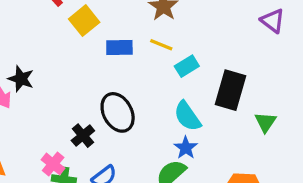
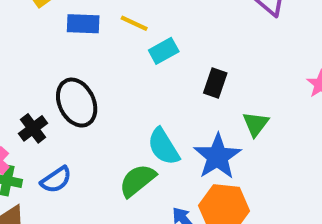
black rectangle: (231, 90) -> (215, 83), size x0.6
cyan semicircle: (187, 116) -> (163, 147), moved
blue star: (186, 148) -> (217, 157), moved, size x1.6

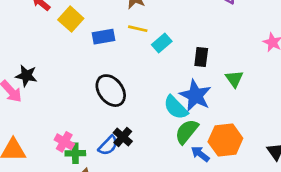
black cross: (33, 128) -> (123, 137), moved
blue star: (217, 157) -> (195, 96), moved
green semicircle: (137, 180) -> (187, 132), moved

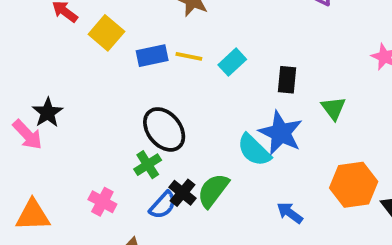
yellow line: (138, 29) -> (189, 56), moved
black star: (26, 76) -> (48, 113), turned 30
green semicircle: (187, 132) -> (213, 190), moved
orange hexagon: (225, 140) -> (354, 185), moved
green cross: (75, 153) -> (148, 165), moved, turned -30

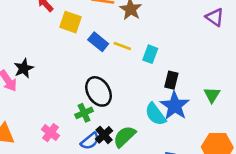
yellow square: (106, 33) -> (70, 22), turned -30
blue rectangle: (152, 56) -> (98, 42), turned 42
cyan rectangle: (232, 62) -> (150, 54), turned -36
black rectangle: (287, 80) -> (171, 80), moved

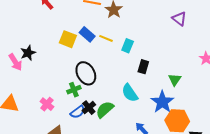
yellow square: (70, 22) -> (68, 39), moved
blue star: (175, 106) -> (162, 102), moved

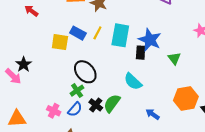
yellow line: (106, 38) -> (97, 33), turned -72
cyan rectangle: (128, 46) -> (120, 35), size x1.6
blue star: (162, 102) -> (150, 40), moved
blue semicircle: (78, 112) -> (75, 109), moved

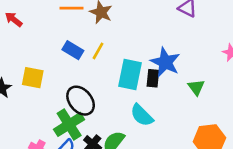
cyan rectangle: (120, 35) -> (130, 75), moved
yellow square: (60, 42) -> (33, 78), moved
green cross: (77, 91) -> (69, 124), size x1.6

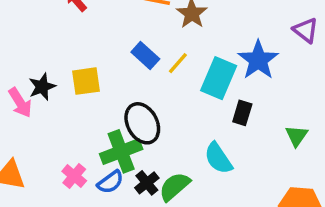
blue star: (165, 62) -> (258, 60), moved
cyan rectangle: (130, 75) -> (219, 78), moved
yellow square: (33, 78) -> (86, 81), turned -30

